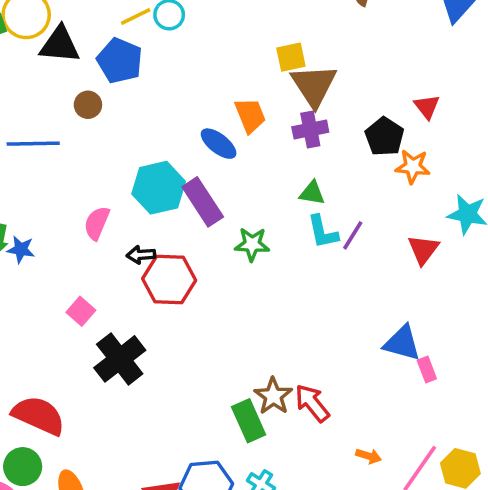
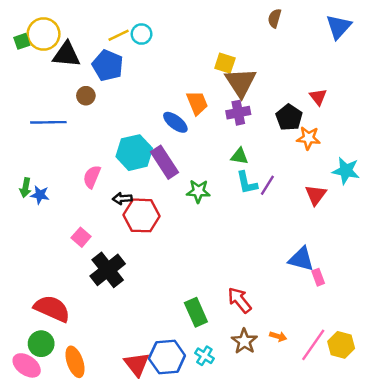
yellow square: (291, 57) -> (225, 63), turned 30
brown star: (273, 396) -> (244, 341), moved

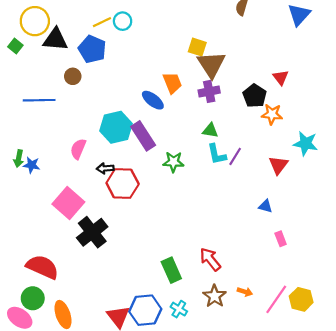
green square: (22, 41) -> (15, 46), moved, turned -32
pink square: (81, 237) -> (68, 203), size x1.8
blue triangle: (301, 259) -> (265, 206), moved, size x0.6

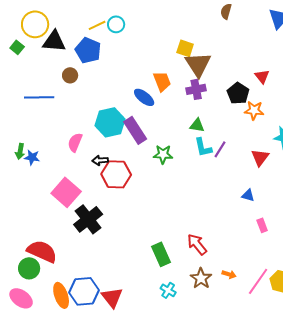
green circle: (33, 298) -> (29, 268), moved
blue hexagon: (145, 310) -> (84, 291), moved

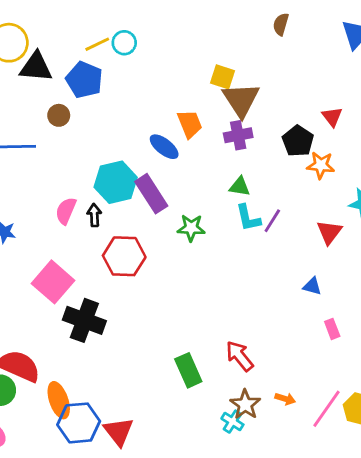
black arrow: (100, 160) -> (94, 215), moved, turned 91
black cross: (88, 219) -> (84, 320), turned -32
cyan cross: (168, 290) -> (232, 422), moved
orange ellipse: (61, 295) -> (59, 400), moved

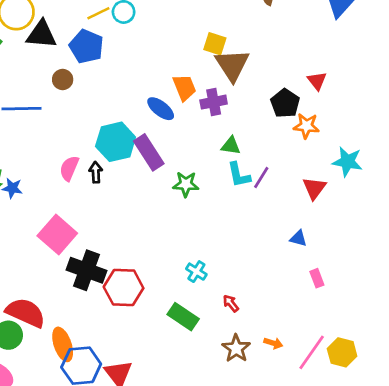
purple cross: (238, 135) -> (214, 102), moved
red hexagon: (124, 256) -> (124, 287), moved
red arrow: (240, 356) -> (231, 303), size x0.6
green rectangle: (188, 370) -> (183, 317), turned -32
cyan cross: (232, 422) -> (196, 272), moved

